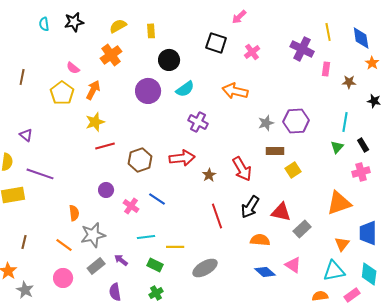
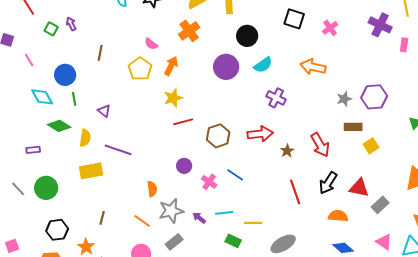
purple arrow: (121, 260) -> (199, 218), moved
pink triangle: (293, 265) -> (384, 242), moved

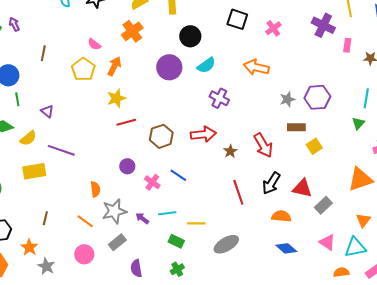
yellow semicircle: (85, 138) -> (28, 138), turned 42

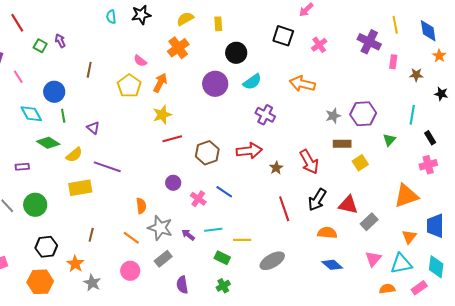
green triangle: (358, 123) -> (389, 140), moved
gray star: (114, 211) -> (160, 228), turned 30
pink triangle: (327, 242) -> (373, 259), turned 36

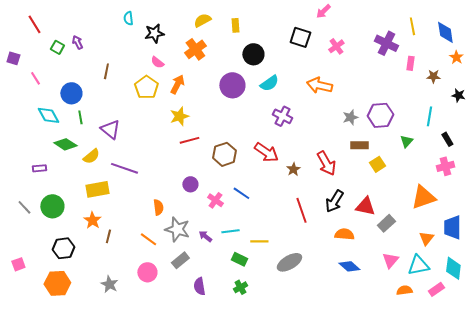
black star: (141, 15) -> (154, 33), moved
purple triangle: (93, 128) -> (110, 129), size x1.5
red arrow: (249, 151) -> (266, 152), turned 40
orange star: (75, 264) -> (92, 220), moved

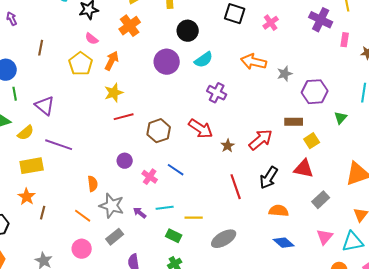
gray star: (350, 117) -> (285, 74), moved
red arrow: (326, 163) -> (261, 140), turned -100
red triangle: (365, 206) -> (304, 169), moved

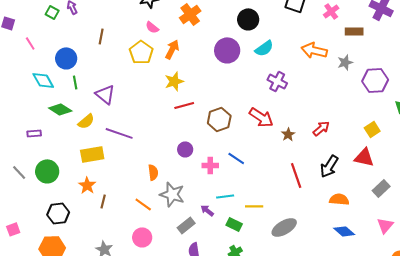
brown rectangle: (294, 122) -> (354, 31), moved
red arrow: (261, 140) -> (321, 128), size x0.7
pink cross: (150, 177) -> (210, 165), turned -35
purple arrow: (140, 213) -> (207, 210), moved
gray rectangle: (115, 237) -> (186, 225), moved

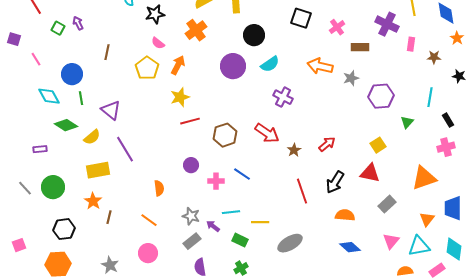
purple line: (119, 133) -> (125, 149), turned 40
gray star: (172, 194) -> (191, 216), moved, size x0.7

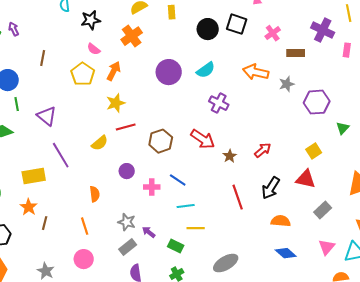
black circle: (254, 35) -> (208, 29), moved
yellow semicircle: (92, 137) -> (100, 143), moved
cyan line: (231, 212) -> (186, 206), moved
orange line: (149, 220) -> (85, 226), turned 36
gray ellipse: (290, 243) -> (226, 263), moved

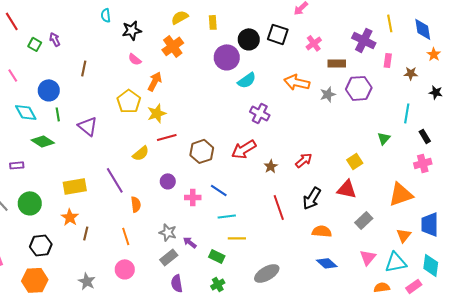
purple circle: (169, 72) -> (227, 57), moved
yellow pentagon: (83, 74) -> (129, 101), moved
purple hexagon: (317, 102) -> (359, 88), moved
red arrow: (203, 139) -> (244, 149), turned 115
purple line: (61, 155) -> (115, 180), moved

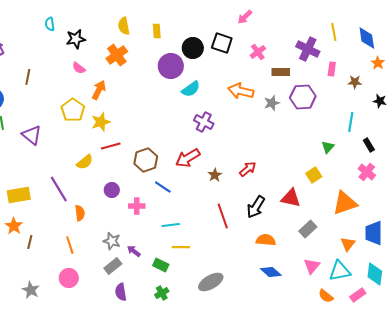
yellow semicircle: (180, 17) -> (124, 26), turned -72
yellow square: (355, 161) -> (314, 175), moved
pink cross: (423, 163) -> (367, 172), turned -36
blue line: (219, 190) -> (163, 187), moved
orange semicircle: (382, 287) -> (326, 296), turned -133

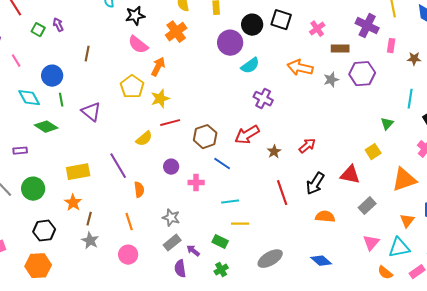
pink semicircle: (79, 68) -> (138, 45), size x1.5
purple arrow: (134, 251) -> (193, 251), moved
blue diamond: (271, 272) -> (321, 261), moved
gray star: (31, 290) -> (90, 241), moved

